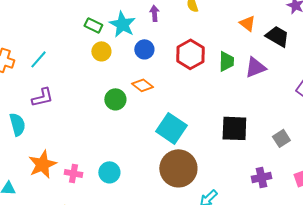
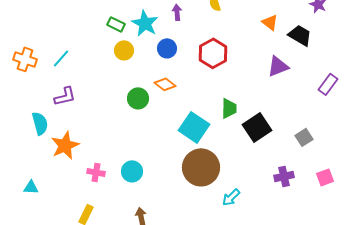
green trapezoid: (226, 61) -> (229, 108), moved
black square: (234, 128) -> (257, 127), turned -36
orange star: (42, 164) -> (65, 145), moved

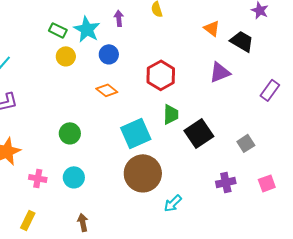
red hexagon: (213, 53) -> (161, 75), moved
green circle: (138, 98) -> (70, 133), moved
cyan square: (194, 127) -> (136, 133), turned 32

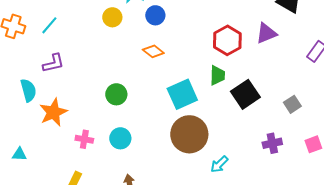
red hexagon: (161, 75) -> (227, 40), moved

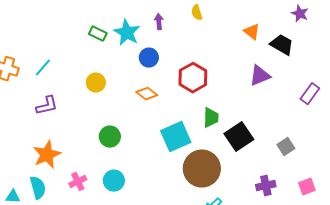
yellow circle: (112, 17) -> (96, 83), moved
red hexagon: (227, 40) -> (193, 78), moved
cyan semicircle: (28, 90) -> (38, 188), moved
brown circle: (189, 134) -> (202, 169), moved
pink cross: (84, 139) -> (78, 182), turned -36

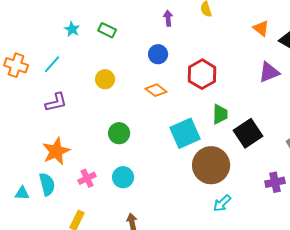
cyan star: (127, 33) -> (72, 29), moved, size x0.6

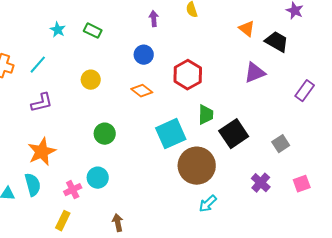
cyan circle: (123, 177) -> (98, 178), moved
pink cross: (87, 178) -> (73, 190), moved
purple cross: (275, 182) -> (261, 183), turned -36

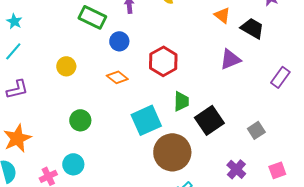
cyan star: (58, 30) -> (14, 21), moved
green rectangle: (93, 31) -> (92, 17), moved, size x1.5

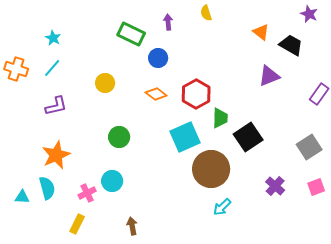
red hexagon: (163, 61) -> (196, 94), moved
gray square: (256, 130) -> (309, 147), moved, size x1.4

